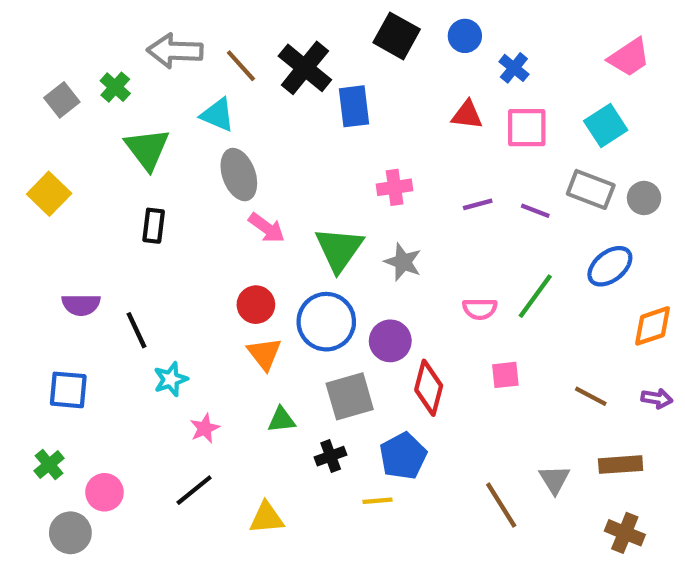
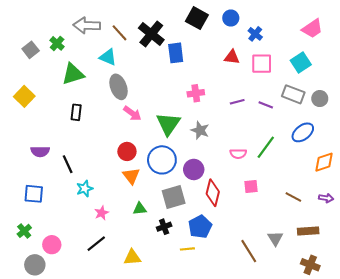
green triangle: (147, 149) -> (73, 74), turned 50

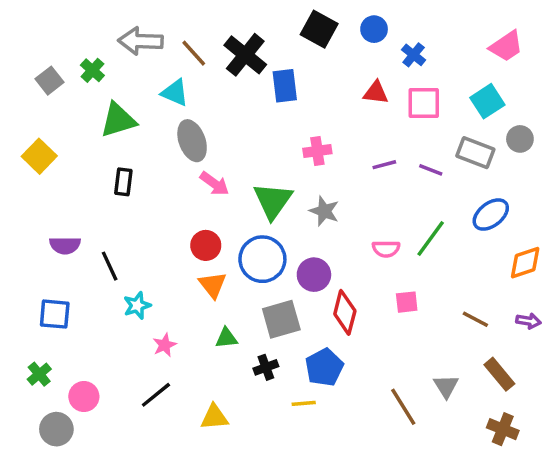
gray circle: (320, 99) -> (520, 139), moved
brown rectangle: (308, 231) -> (499, 374), turned 54

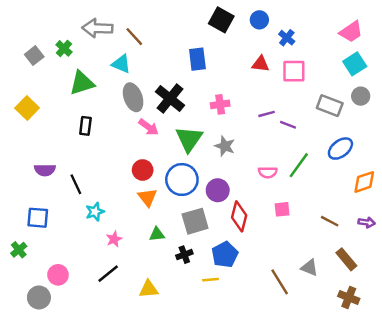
black cross: (245, 55) -> (170, 98), moved
cyan square: (487, 101) -> (355, 64), moved
purple line: (431, 170) -> (288, 125), moved
green cross: (39, 374) -> (19, 250), moved
gray triangle: (446, 386) -> (309, 268), turned -36

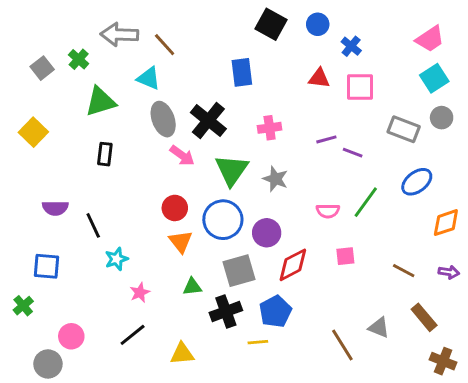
red diamond: (239, 216) -> (293, 265), turned 48
black cross: (184, 255) -> (226, 311), size x1.5
brown cross: (349, 297) -> (443, 361), moved

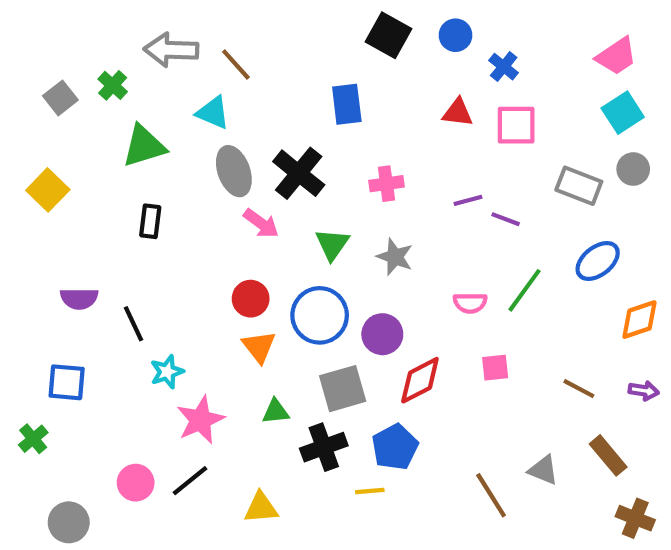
green triangle: (232, 170) -> (332, 244), size x0.7
pink star: (140, 293) -> (200, 420), size x1.6
pink circle: (71, 336) -> (136, 483), moved

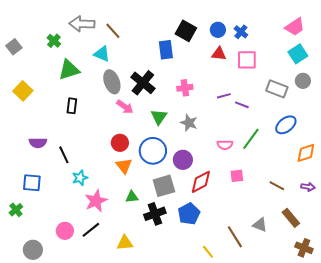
black square: (389, 35) -> (186, 31), moved
blue circle: (455, 35) -> (218, 30), moved
gray square: (60, 98) -> (14, 47), moved
yellow line: (370, 491) -> (208, 252), moved, turned 56

